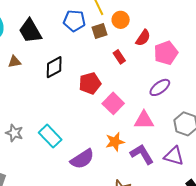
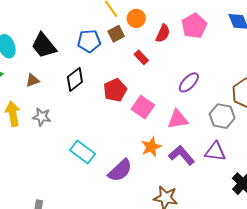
blue pentagon: (74, 21) -> (89, 41), moved
pink pentagon: (166, 53) -> (194, 26), moved
gray star: (14, 133) -> (42, 117), moved

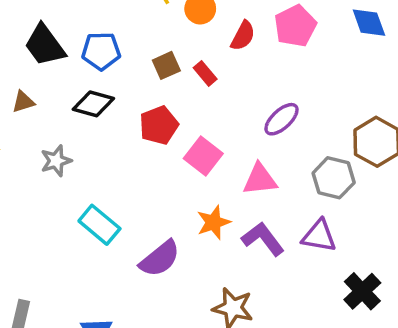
brown square: (116, 34) -> (166, 65), moved
blue pentagon: (89, 41) -> (101, 51), moved
black diamond: (75, 79) -> (93, 104), turned 50
gray star: (42, 117) -> (56, 161), moved, turned -30

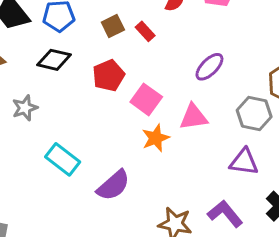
orange star: (213, 222) -> (156, 138), moved
purple L-shape: (263, 239) -> (225, 214), moved

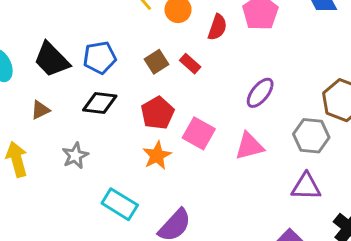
orange star: (156, 138) -> (157, 156), moved

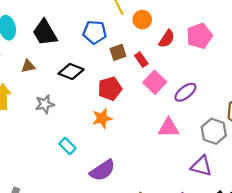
blue pentagon: (100, 58) -> (95, 32), moved
pink square: (199, 133) -> (155, 82), moved
cyan rectangle: (120, 204) -> (68, 146), size x0.7

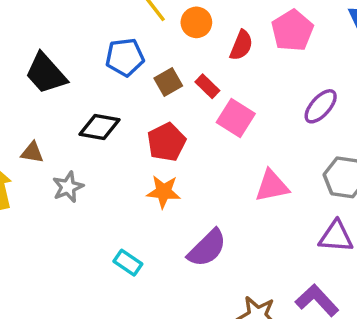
brown triangle: (28, 66) -> (32, 153), moved, turned 32
purple ellipse: (185, 92) -> (321, 106), moved
orange star: (102, 118) -> (163, 192), turned 30
cyan rectangle: (68, 146) -> (128, 263), moved
purple semicircle: (102, 170) -> (207, 248), moved

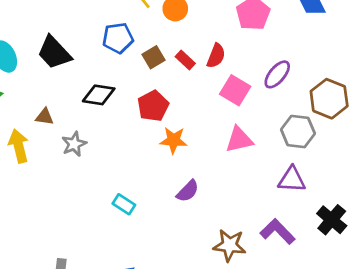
red semicircle: (241, 45) -> (216, 56), moved
pink square: (236, 118) -> (235, 90), moved
orange star: (163, 192) -> (174, 140), moved
purple semicircle: (207, 248) -> (188, 191), size x0.7

